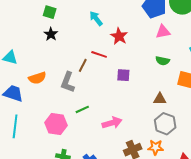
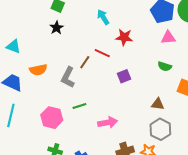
red star: (119, 36) -> (124, 37), turned -30
purple square: (123, 75) -> (124, 76), turned -32

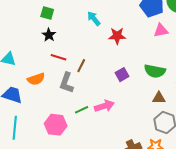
red line: (102, 53) -> (59, 57), moved
green semicircle: (165, 66) -> (155, 71), moved, size x1.5
pink arrow: (108, 122) -> (104, 106), moved

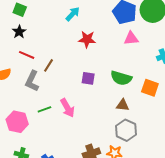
cyan arrow: (94, 19) -> (73, 14), moved, turned 77
purple square: (122, 75) -> (88, 78), turned 32
pink arrow: (104, 106) -> (67, 108), turned 72

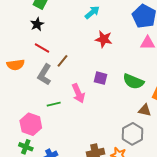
brown triangle: (123, 105) -> (145, 110), moved
pink arrow: (67, 108) -> (78, 93), moved
pink hexagon: (17, 122) -> (31, 124), moved

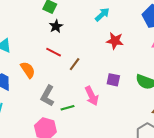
black star: (37, 24) -> (56, 26), moved
orange semicircle: (16, 65) -> (28, 70), turned -114
gray L-shape: (45, 75) -> (48, 96), moved

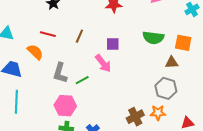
red line: (54, 52) -> (48, 34), moved
purple square: (113, 80) -> (113, 44), moved

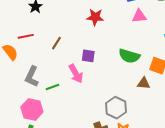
red line: (48, 34) -> (26, 36), turned -35
gray hexagon: (166, 88) -> (116, 108), moved

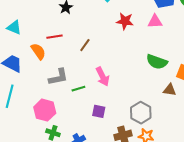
pink triangle: (139, 16) -> (155, 21), moved
purple square: (88, 56) -> (99, 111), moved
gray L-shape: (32, 77) -> (58, 77), turned -130
pink hexagon: (32, 110) -> (45, 110), moved

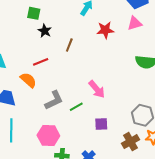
brown line: (85, 45) -> (69, 45), moved

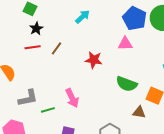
red star: (105, 30) -> (94, 60), moved
red line: (41, 62) -> (33, 47), moved

